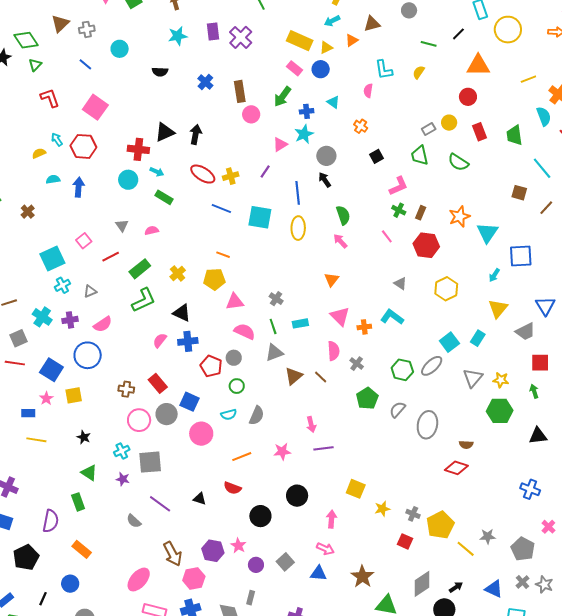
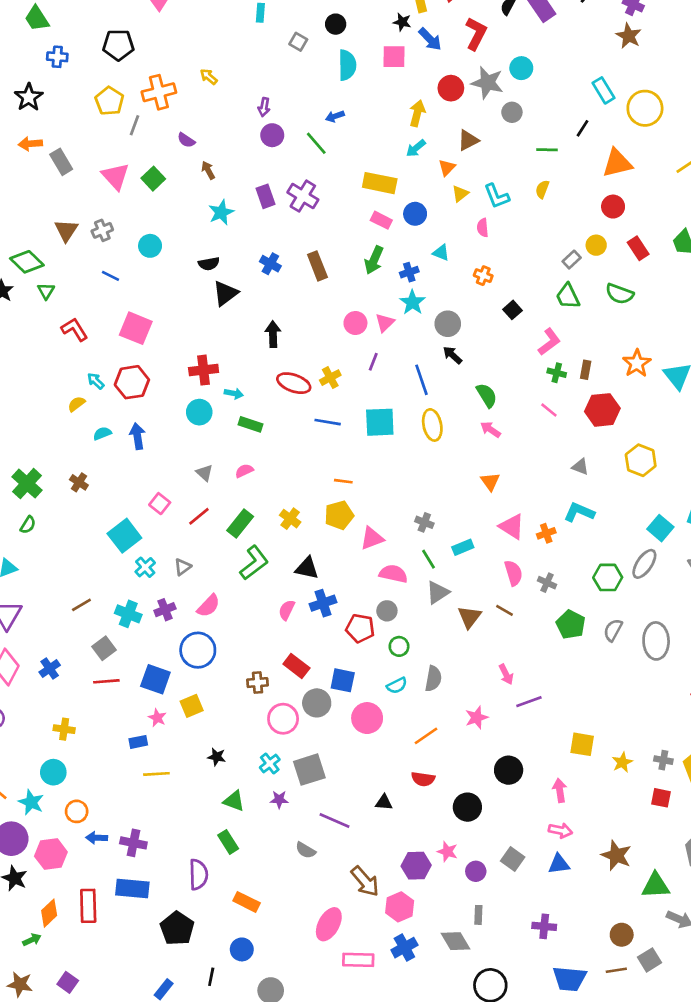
yellow triangle: (326, 48) -> (460, 194), moved
pink circle: (251, 114) -> (355, 323), moved
black triangle: (165, 132) -> (225, 293), moved

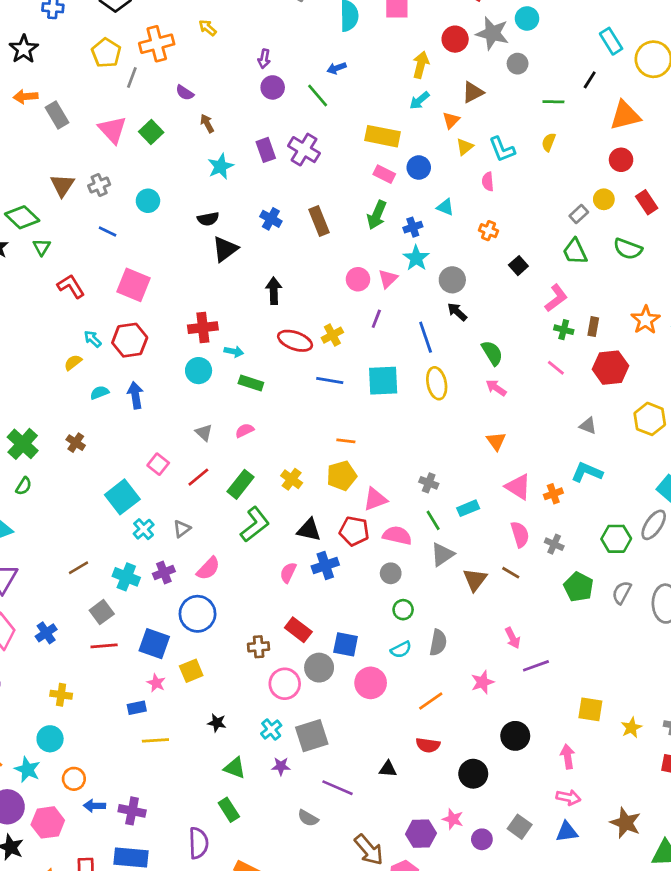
red pentagon: (360, 628) -> (354, 531), moved

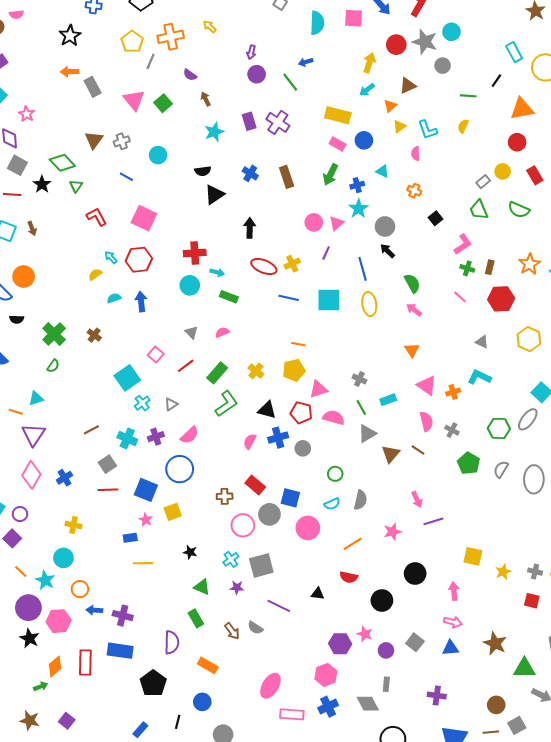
gray circle: (391, 573) -> (303, 448), moved
brown arrow: (369, 850) -> (232, 631), moved, size x0.7

